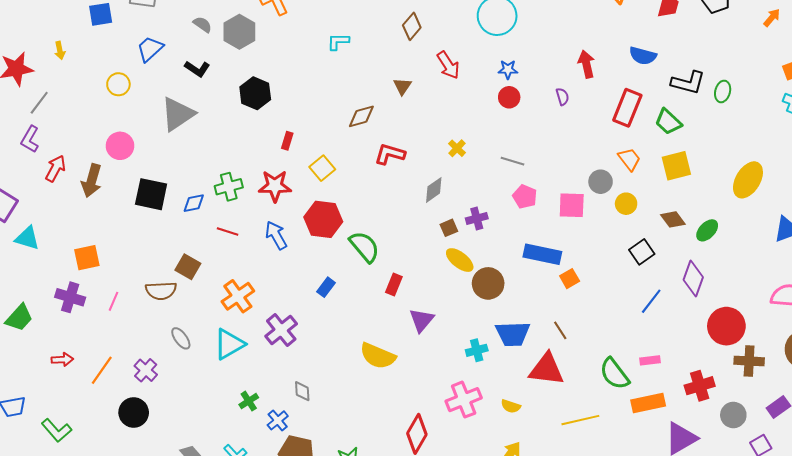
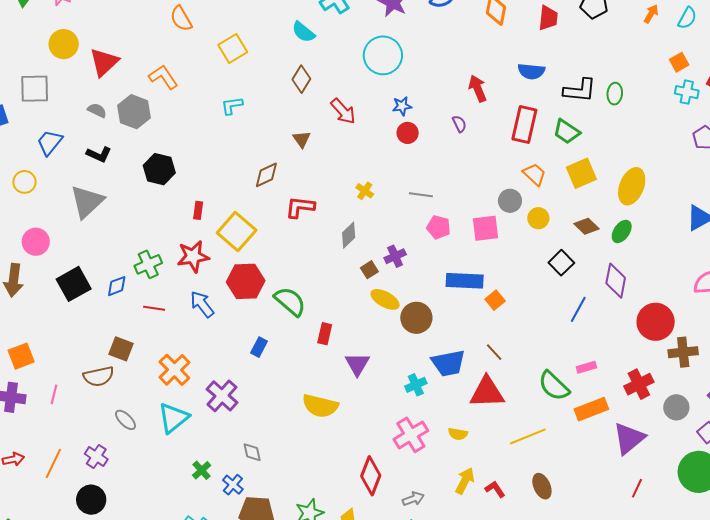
yellow square: (322, 168) -> (237, 232), size x1.5
yellow ellipse: (748, 180) -> (632, 186), moved
black square: (151, 194) -> (74, 284), turned -32

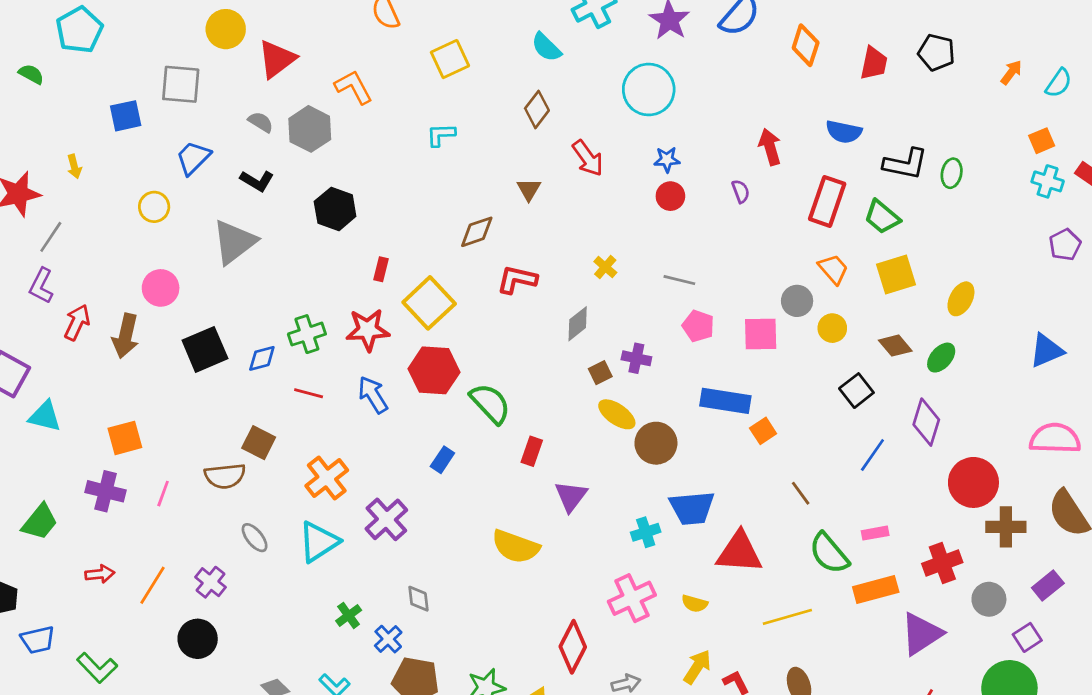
yellow ellipse: (632, 186) -> (961, 299), size x0.7
purple cross: (395, 256) -> (636, 358), turned 30
brown line: (494, 352) -> (801, 493), moved

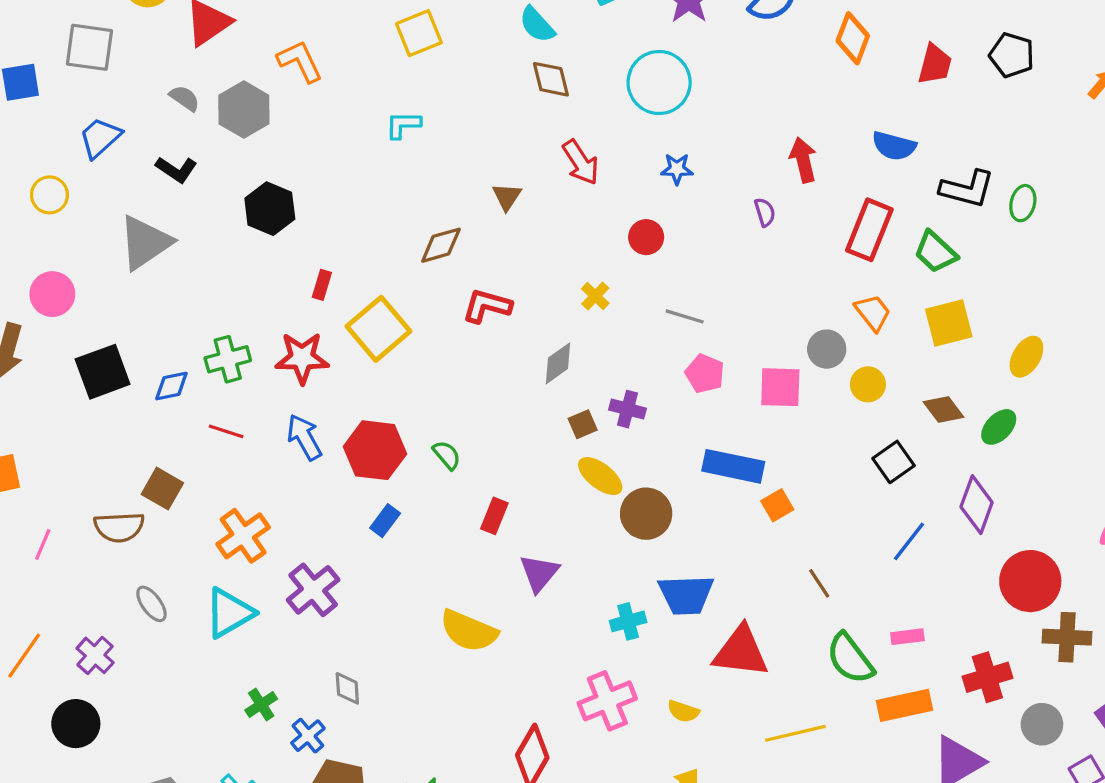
brown diamond: (537, 109) -> (551, 79), moved, turned -54
red circle: (670, 196) -> (646, 237), moved
red hexagon: (434, 370) -> (375, 450), moved
green semicircle: (490, 403) -> (447, 455), size x0.6

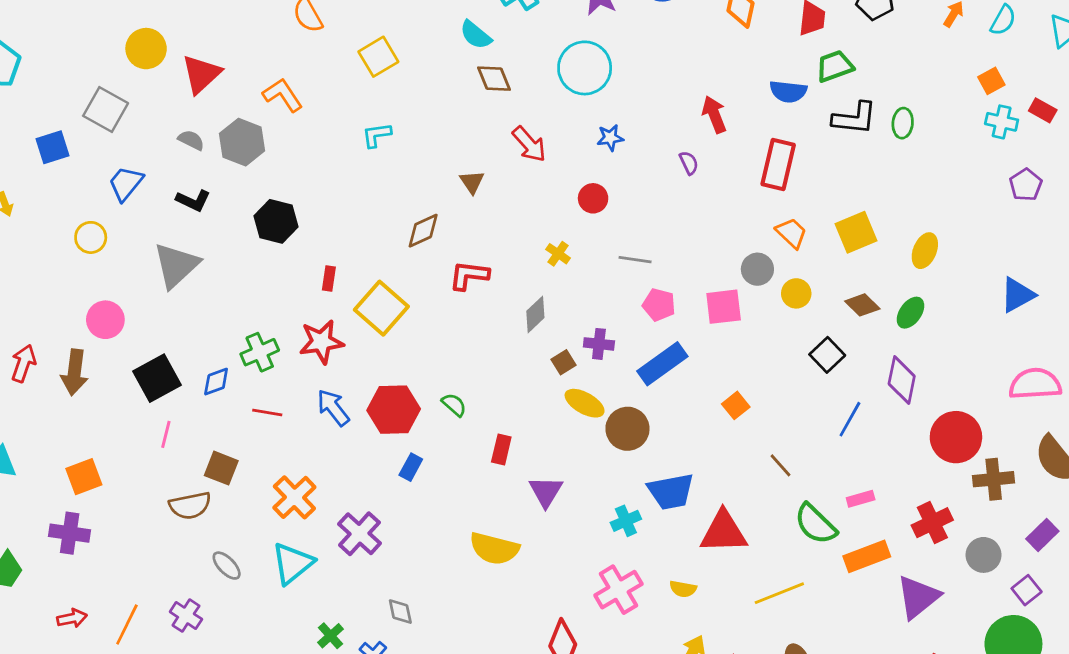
gray square: (89, 47) -> (106, 109), turned 30
green trapezoid: (935, 252) -> (835, 66), moved, turned 126
blue rectangle: (733, 466) -> (662, 364), moved, turned -39
pink line: (43, 545) -> (166, 434), moved

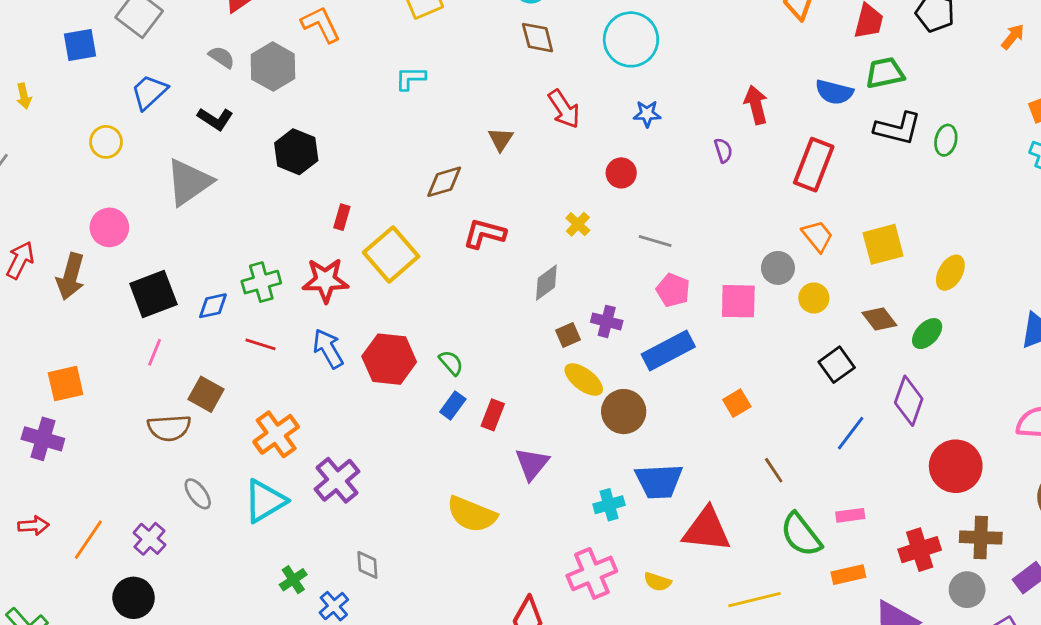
blue rectangle: (411, 467) -> (453, 406), moved
brown cross: (994, 479) -> (981, 537), moved
orange rectangle: (867, 556) -> (848, 575), size x0.7

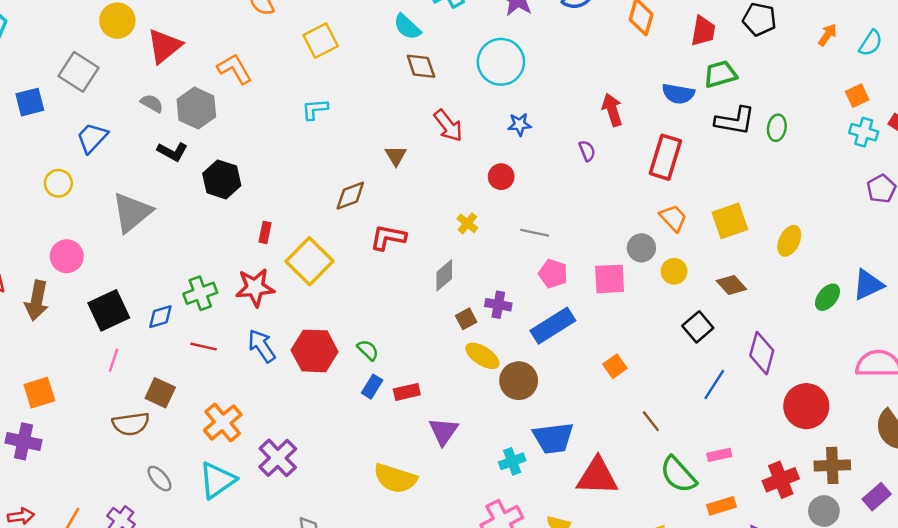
black L-shape: (215, 119) -> (172, 152), moved
green ellipse: (927, 334) -> (828, 297), moved
red rectangle: (493, 415) -> (407, 392), turned 60

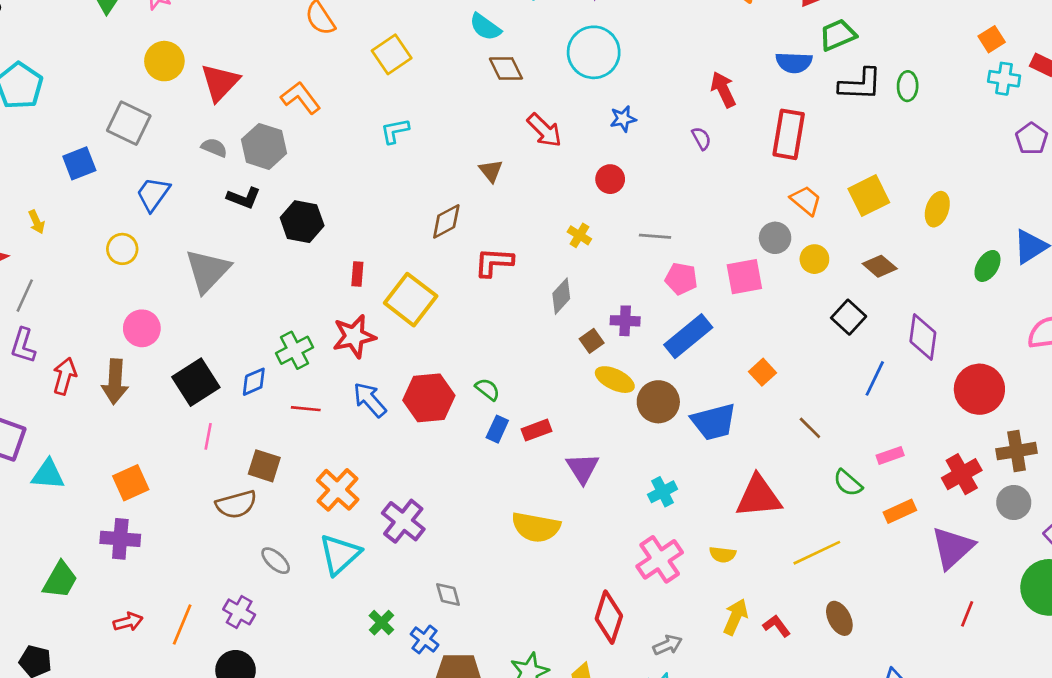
blue trapezoid: (553, 438) -> (714, 422), moved
green semicircle: (678, 475) -> (848, 483), size x0.7

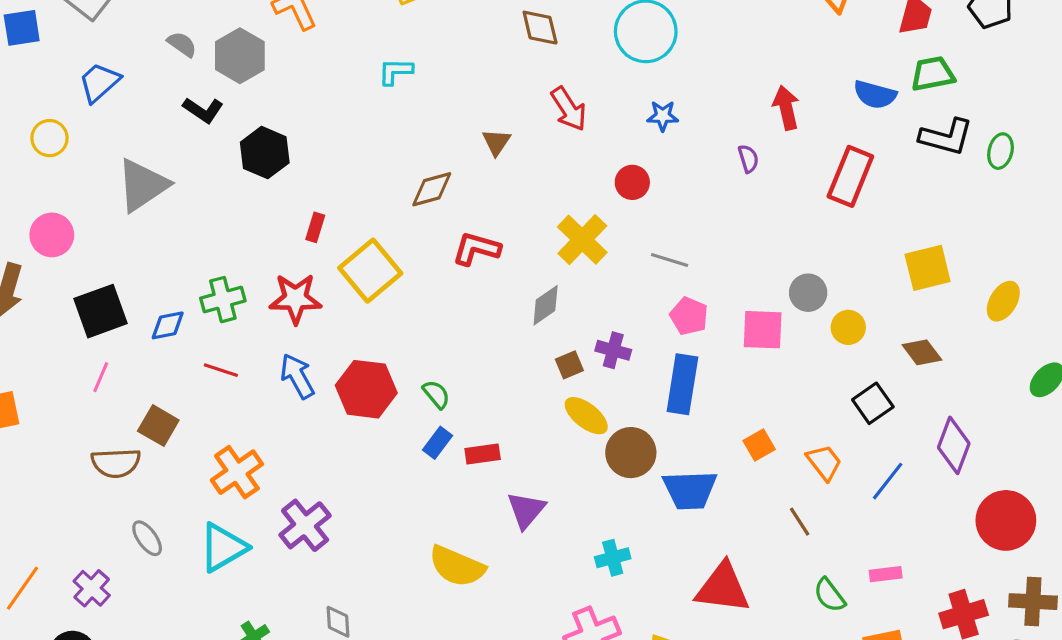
orange trapezoid: (806, 200) -> (824, 462), moved
yellow cross: (579, 235) -> (582, 240), size x1.8
blue rectangle: (688, 336) -> (682, 384), turned -54

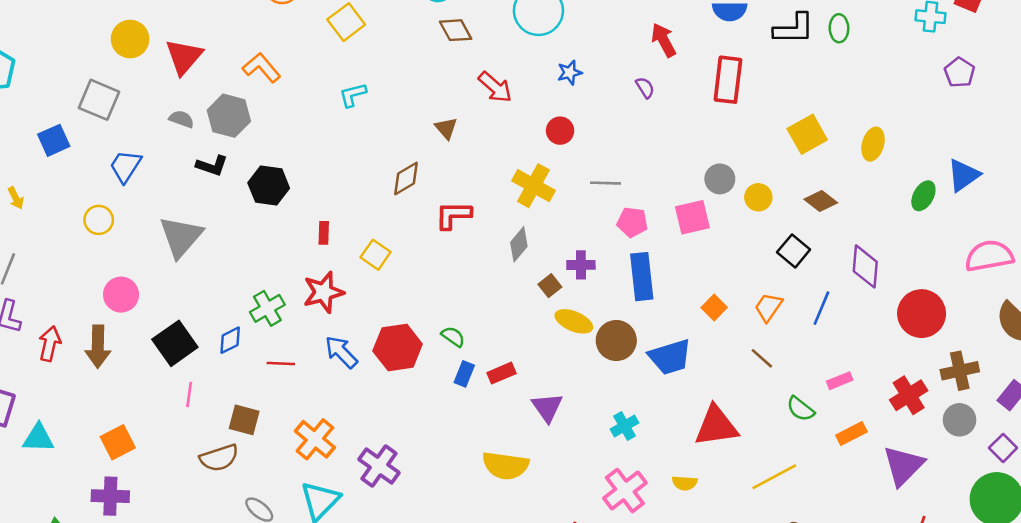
yellow square: (370, 271) -> (376, 255), size x0.6
orange trapezoid: (824, 462) -> (768, 307), turned -92

